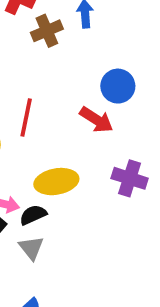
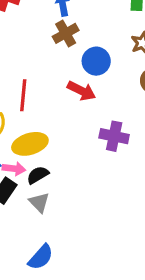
brown cross: (47, 31) -> (66, 33), moved
yellow ellipse: (56, 182) -> (30, 144), moved

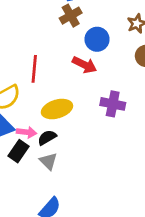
yellow ellipse: (30, 144) -> (57, 109), moved

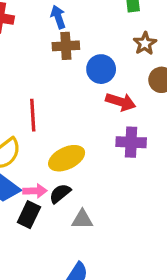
brown cross: (71, 16) -> (66, 46), turned 35
red arrow: (84, 65) -> (121, 102), moved
gray triangle: (48, 161) -> (82, 219), moved, turned -36

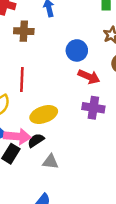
brown cross: (66, 46) -> (24, 31), moved
pink arrow: (35, 191) -> (17, 136), size x1.5

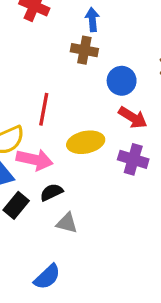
brown cross: (24, 31) -> (84, 50), moved
yellow ellipse: (44, 114) -> (86, 142), moved
pink arrow: (17, 136) -> (35, 160), moved

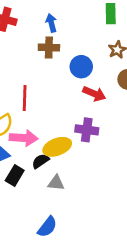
yellow ellipse: (86, 142) -> (57, 147), moved
purple cross: (133, 159) -> (87, 130), moved

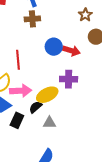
blue circle: (81, 67) -> (54, 47), moved

